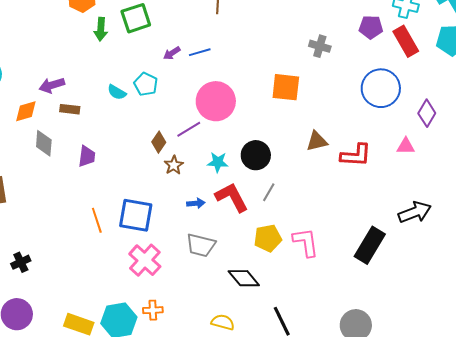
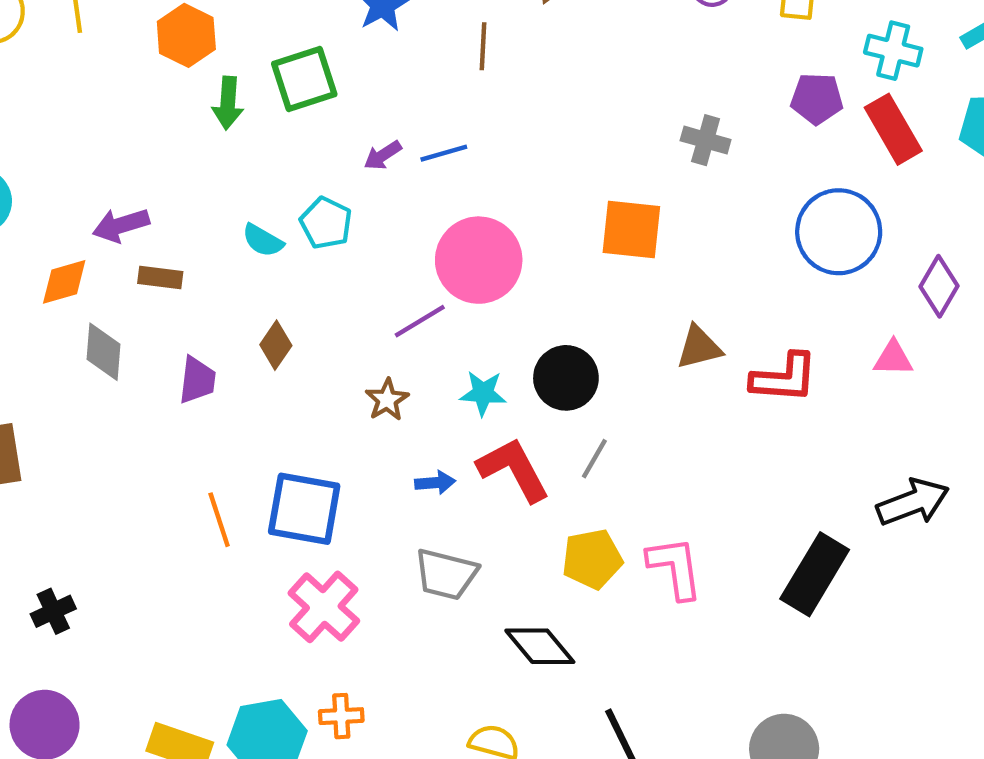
brown diamond: (159, 142) -> (276, 345), moved

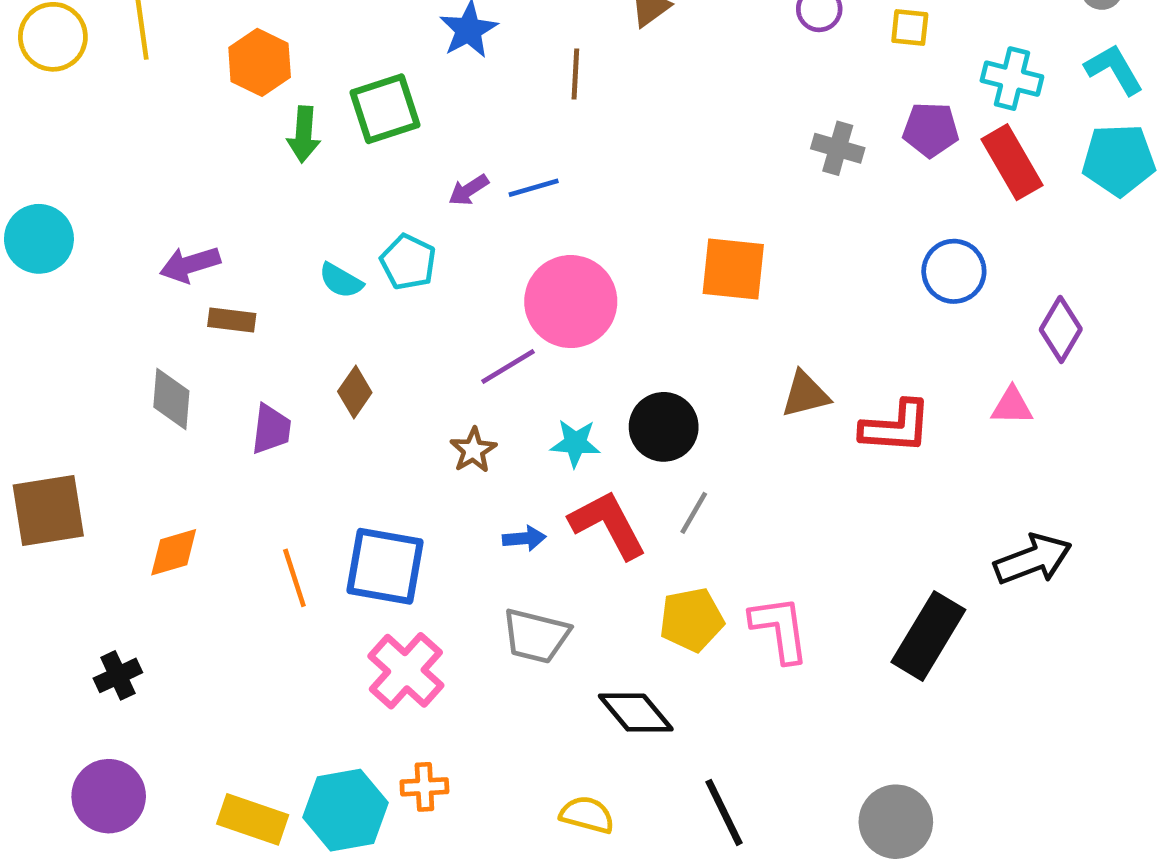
gray cross: (706, 140) -> (838, 148), moved
blue circle: (839, 232) -> (954, 271), size x0.7
orange diamond: (64, 282) -> (174, 552), moved

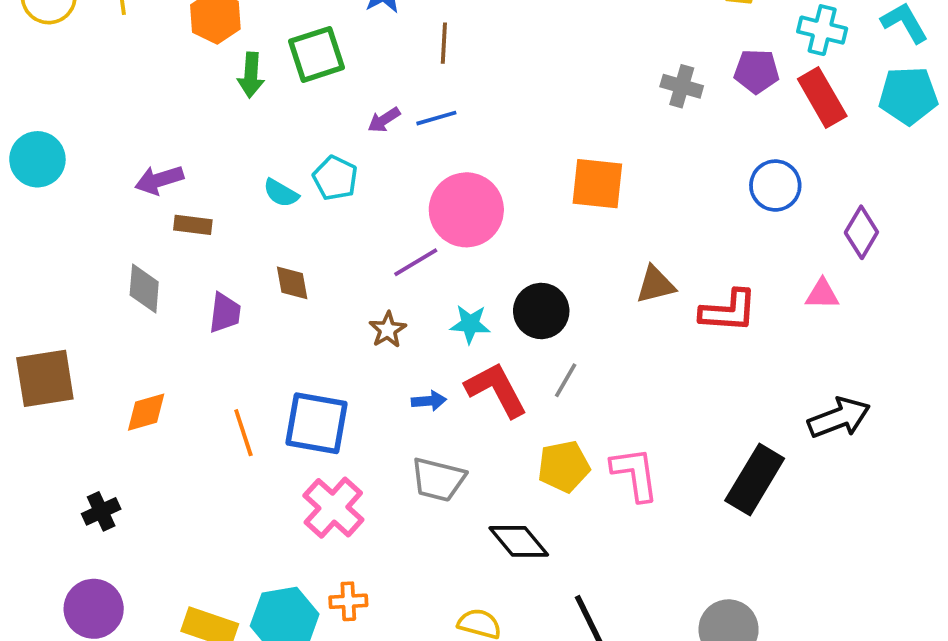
brown line: (575, 74) -> (444, 43), moved
brown diamond: (355, 392) -> (292, 283), turned -45

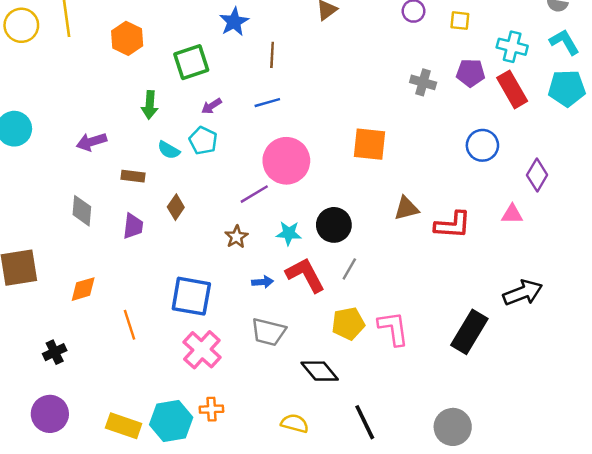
green arrow: (251, 75) -> (150, 105), moved
purple arrow: (384, 120) -> (211, 106), moved
brown rectangle: (193, 225) -> (133, 176), moved
brown diamond: (292, 283) -> (176, 207), turned 45
orange line: (243, 433) -> (129, 325), moved

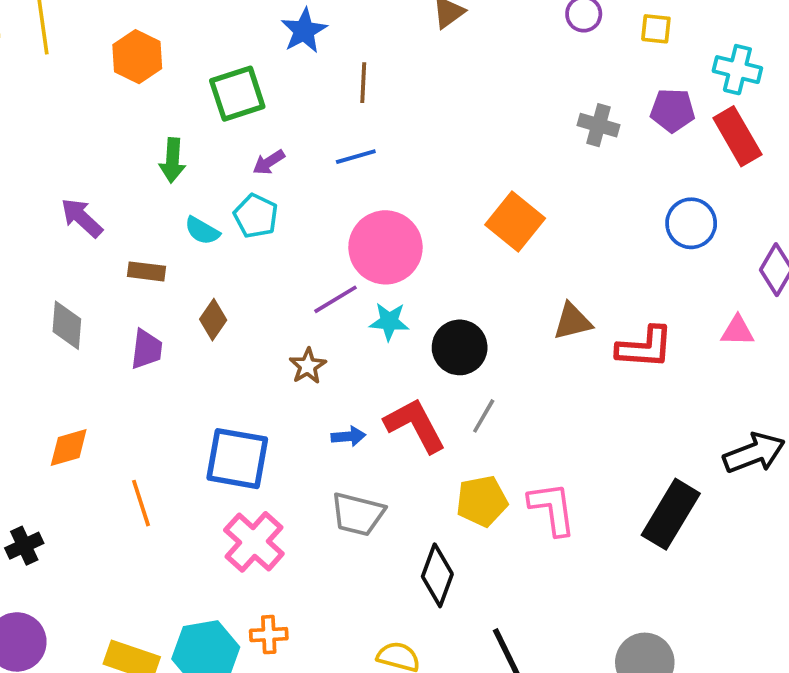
purple arrow: (91, 142) -> (82, 218), turned 60
orange square: (370, 144) -> (515, 221), turned 33
cyan star: (289, 233) -> (389, 321), moved
black diamond: (320, 371) -> (437, 575), turned 60

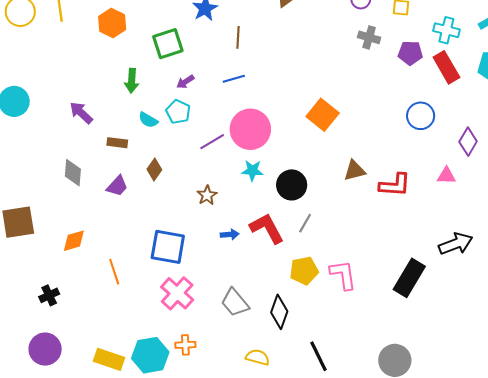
gray cross: (599, 125) -> (369, 37), moved
purple line: (335, 299) -> (212, 142), moved
purple trapezoid: (147, 349) -> (117, 186), turned 35
gray trapezoid: (358, 514) -> (235, 303), moved, turned 36

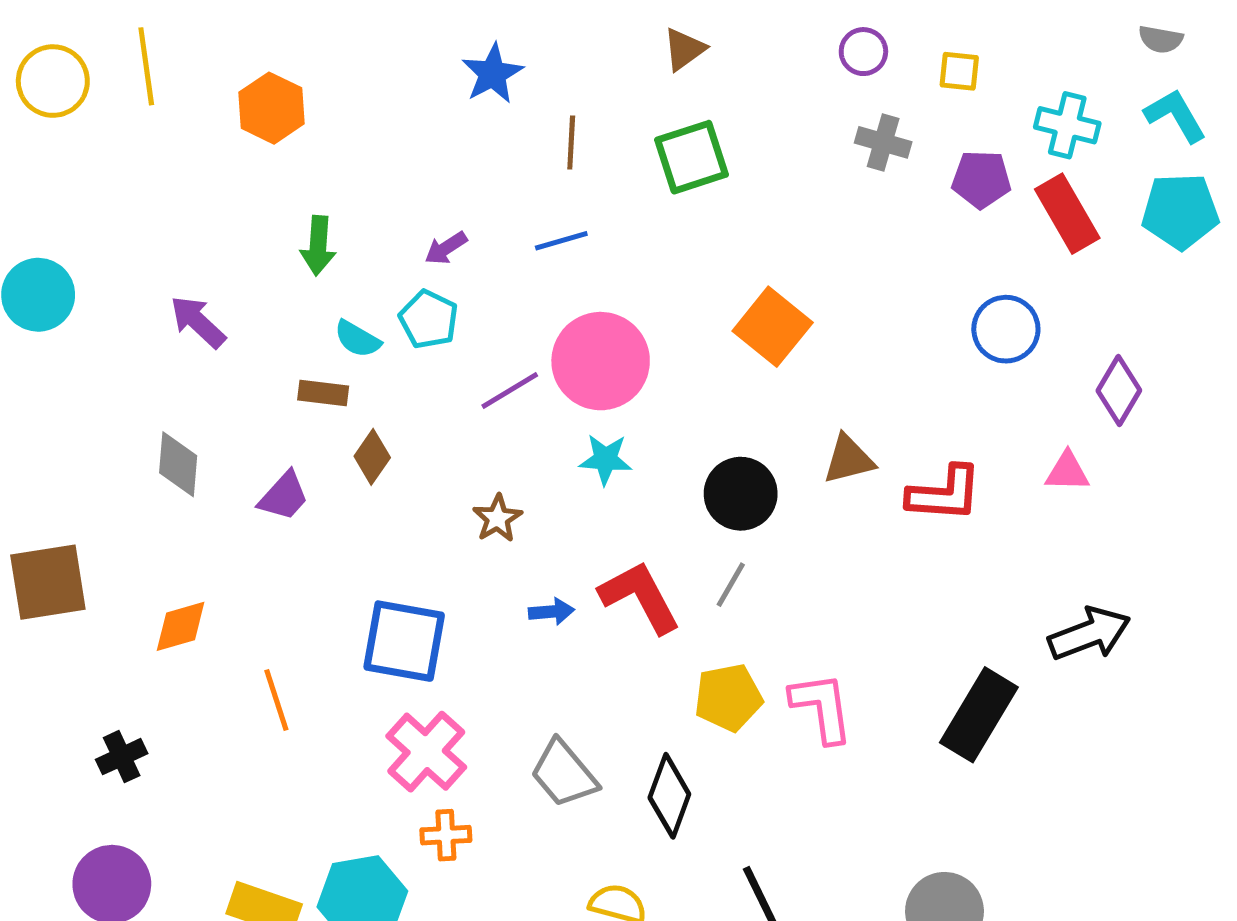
green square: (168, 44) -> (692, 157), moved
brown rectangle: (117, 143) -> (323, 393), moved
black circle: (292, 185) -> (741, 494), moved
orange cross: (185, 345) -> (446, 835), moved

